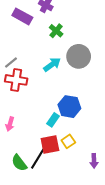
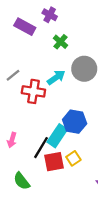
red cross: (16, 80) -> (33, 91), moved
cyan rectangle: (53, 120) -> (57, 136), size x1.5
black line: (38, 159) -> (41, 148), moved

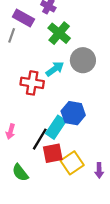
green cross: (60, 42) -> (59, 33), size x1.5
gray line: (13, 75) -> (12, 35), moved, turned -32
yellow square: (73, 158) -> (72, 163), moved, size x1.5

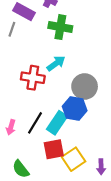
green cross: (59, 33) -> (60, 27), turned -30
gray circle: (83, 60) -> (85, 86), moved
black line: (40, 139) -> (35, 123), moved

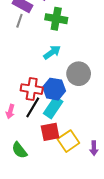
gray line: (12, 29) -> (19, 21), moved
red cross: (33, 78) -> (32, 89), moved
blue hexagon: (75, 109) -> (54, 89), moved

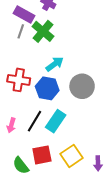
green cross: (56, 19) -> (43, 31), moved, turned 30
red cross: (32, 89) -> (19, 80), moved
blue hexagon: (54, 89) -> (47, 88), moved
red square: (50, 132) -> (42, 155), moved

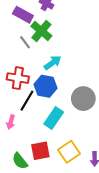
gray line: (21, 31) -> (25, 42), moved, turned -56
gray circle: (82, 86) -> (83, 99), moved
black line: (35, 121) -> (27, 101), moved

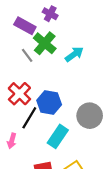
cyan arrow: (53, 63) -> (74, 54), moved
red cross: (18, 78) -> (19, 94), turned 35

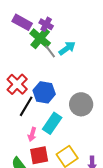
purple cross: (50, 14) -> (46, 24), moved
gray line: (27, 55) -> (50, 51), moved
pink arrow: (12, 141) -> (32, 134), moved

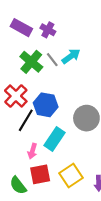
green cross: (40, 38) -> (31, 62), moved

